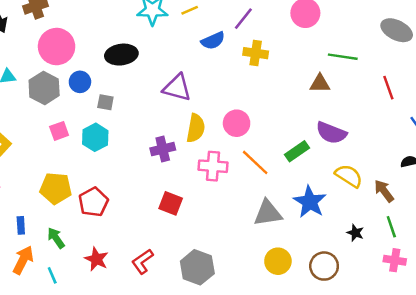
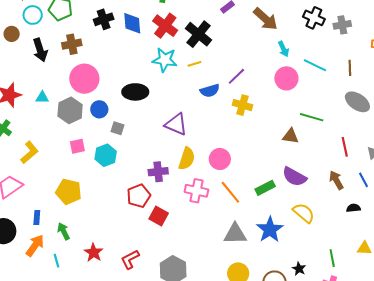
brown arrow: (384, 191) -> (336, 180), moved
red pentagon: (93, 202) -> (139, 196), moved
black star: (355, 233) -> (299, 269), moved

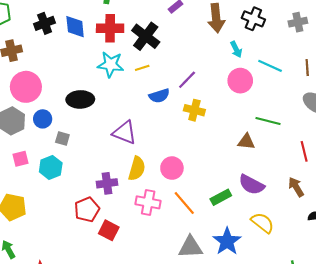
black cross: (314, 18) -> (253, 19), moved
brown arrow: (265, 19) -> (216, 18), turned 44
red cross: (165, 26) -> (110, 28), turned -35

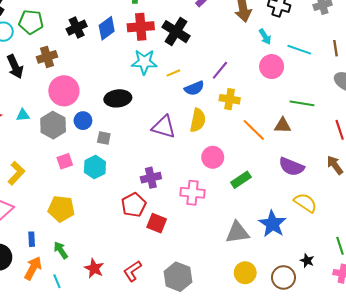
blue diamond: (75, 27) -> (107, 28), turned 65
yellow line: (142, 68) -> (173, 73), moved
yellow semicircle: (137, 169) -> (198, 120), moved
green rectangle: (221, 197) -> (241, 180), moved
orange line: (184, 203) -> (254, 130), moved

